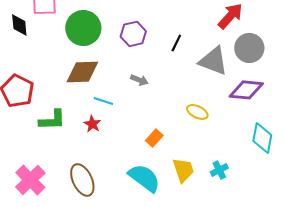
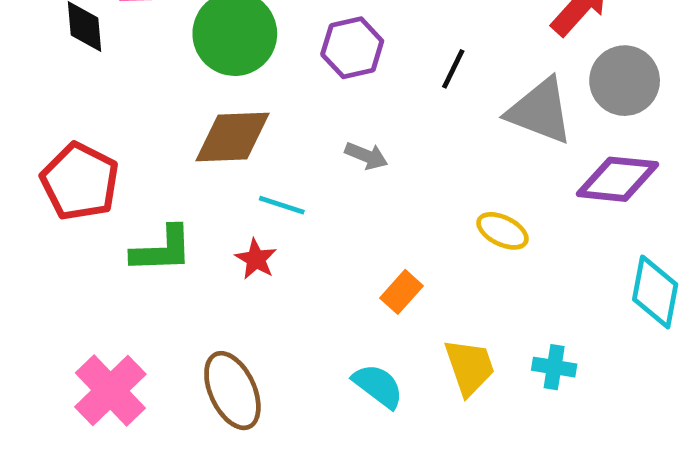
cyan cross: (219, 170) -> (554, 367), turned 36
cyan semicircle: (144, 178) -> (378, 386), size x0.7

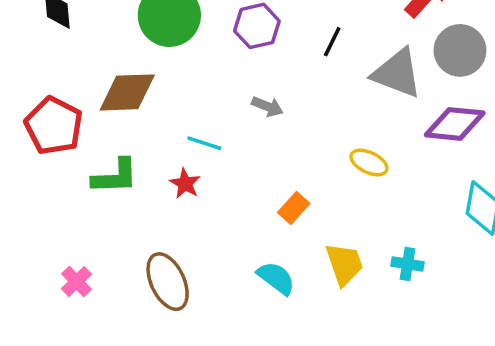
brown diamond: (232, 137) -> (127, 92), moved
pink cross: (110, 391) -> (77, 282), size x0.6

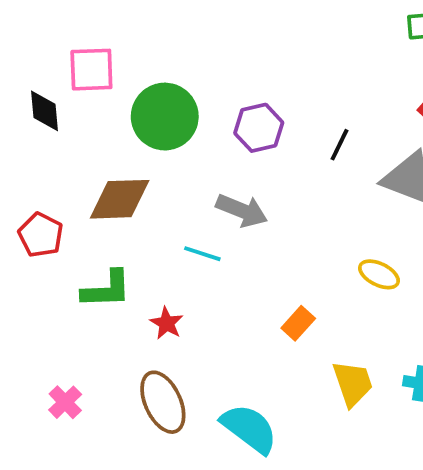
gray arrow: (267, 106) -> (242, 210), moved, size x1.5
red pentagon: (54, 126) -> (41, 235), size x0.7
red star: (185, 184) -> (167, 323), moved
cyan semicircle: (276, 278) -> (249, 428), moved, size x1.4

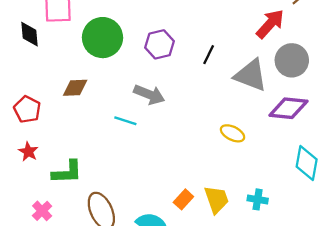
brown diamond: (120, 199) -> (75, 88), size x0.7
green L-shape: (106, 289) -> (67, 172), moved
red star: (167, 323) -> (28, 152), moved
orange rectangle: (298, 323) -> (183, 199), moved

